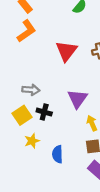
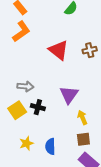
red triangle: (66, 51) -> (59, 50), turned -30
yellow star: (32, 141) -> (26, 143), moved

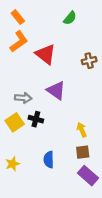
red triangle: (59, 50) -> (45, 54), moved
purple triangle: (69, 95) -> (56, 90), moved, turned -30
yellow star: (26, 143) -> (13, 164), moved

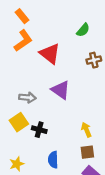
green semicircle: (70, 18) -> (83, 30), moved
black cross: (36, 119) -> (39, 130), moved

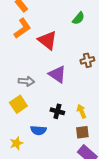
brown cross: (94, 60) -> (87, 60), moved
black cross: (39, 130) -> (57, 111), moved
blue semicircle: (53, 160) -> (38, 130), moved, turned -84

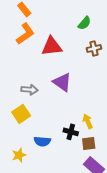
red triangle: (47, 40) -> (52, 46), turned -45
brown cross: (87, 60) -> (94, 48), moved
black cross: (57, 111) -> (71, 132), moved

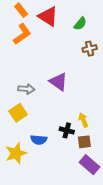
red triangle: (52, 46) -> (48, 16), moved, turned 40
yellow star: (19, 155) -> (16, 153), size x1.5

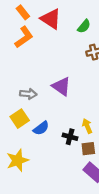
blue semicircle: (39, 140) -> (41, 128), moved, turned -42

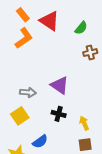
blue semicircle: (41, 128) -> (40, 141), moved
black cross: (70, 137) -> (59, 114), moved

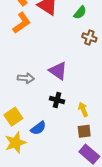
brown cross: (90, 53) -> (89, 37), turned 32
yellow square: (20, 116) -> (13, 117), moved

